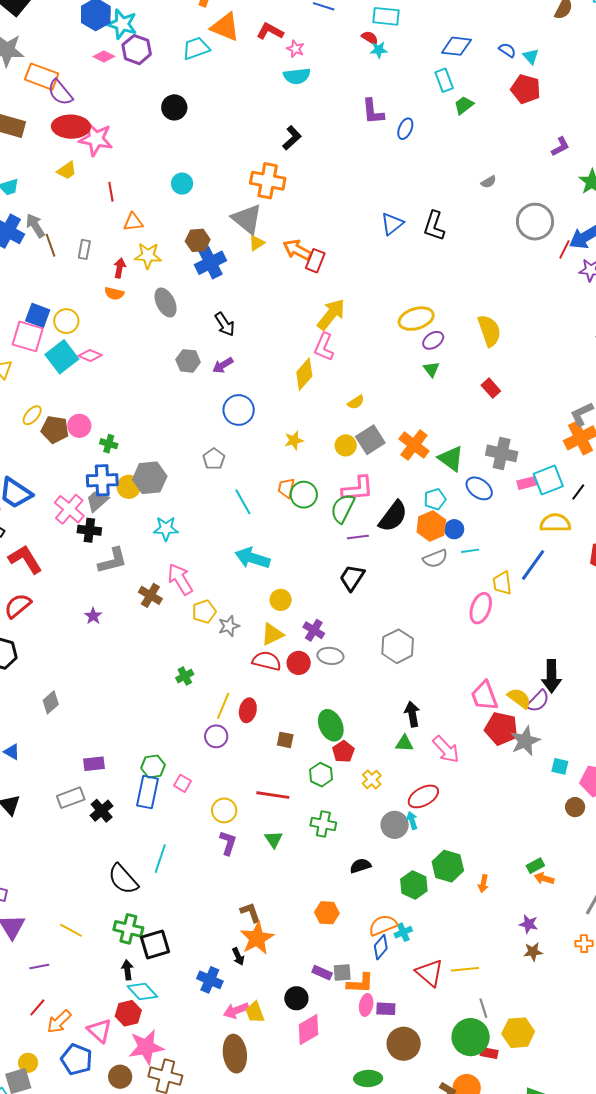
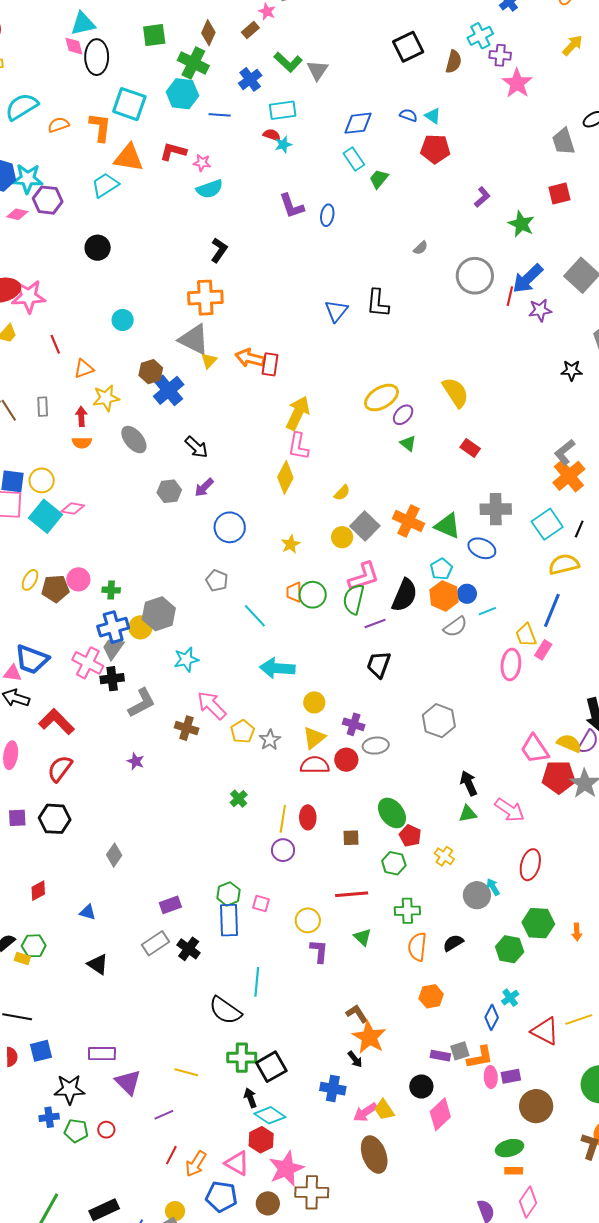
pink rectangle: (527, 483) -> (543, 650), moved, turned -30
red ellipse: (423, 796) -> (530, 865), moved, turned -32
orange semicircle: (383, 925) -> (417, 947), moved, turned -48

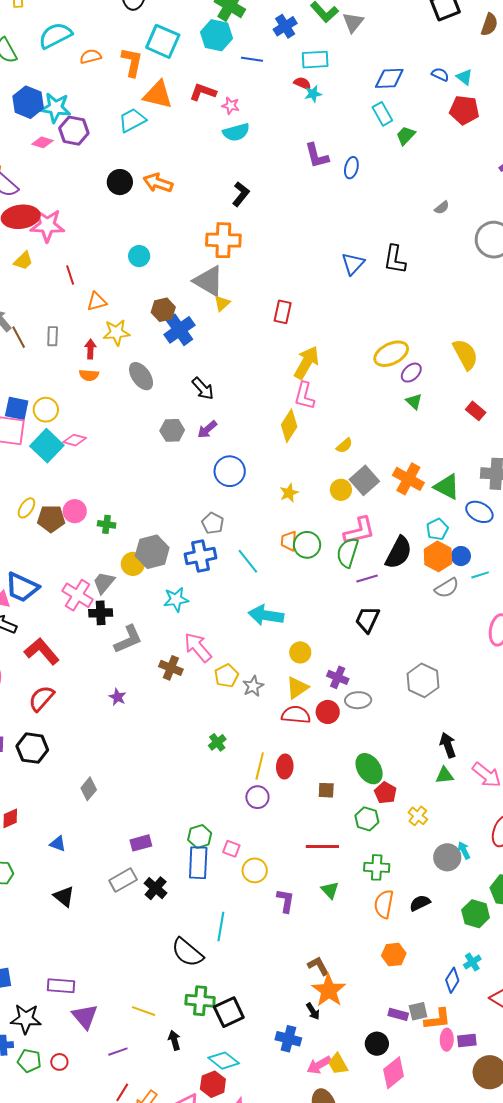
orange arrow: (250, 358) -> (158, 183), moved
blue cross: (113, 627) -> (201, 556), moved
yellow circle: (308, 920) -> (255, 870), moved
black arrow: (250, 1098) -> (174, 1040), moved

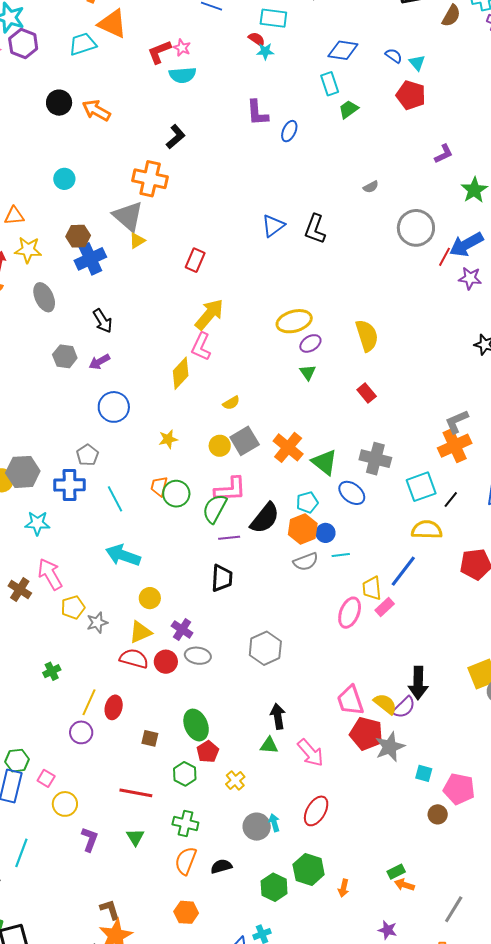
red L-shape: (203, 92) -> (159, 52), moved, turned -52
black trapezoid: (367, 620) -> (222, 578), turned 148

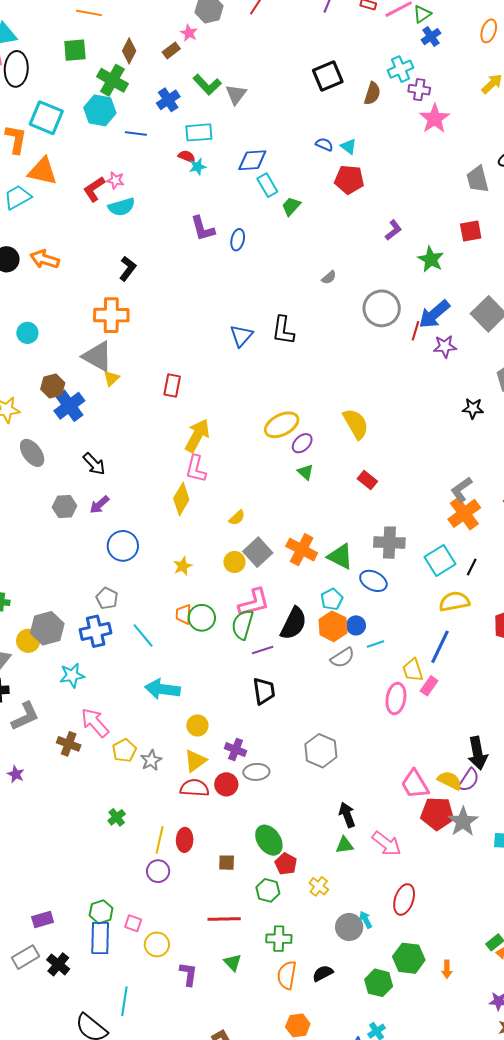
blue diamond: (343, 50) -> (252, 160), moved

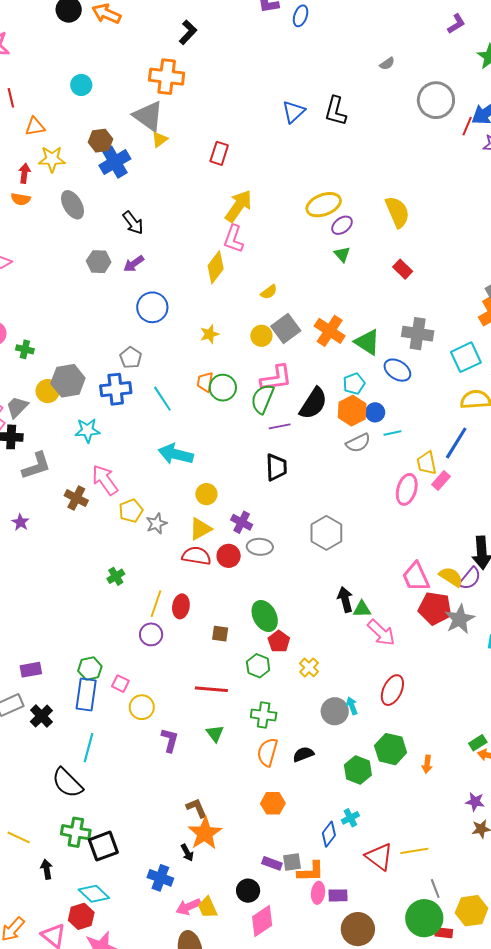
green triangle: (345, 845) -> (362, 609), moved
cyan line: (124, 1001) -> (88, 748), moved

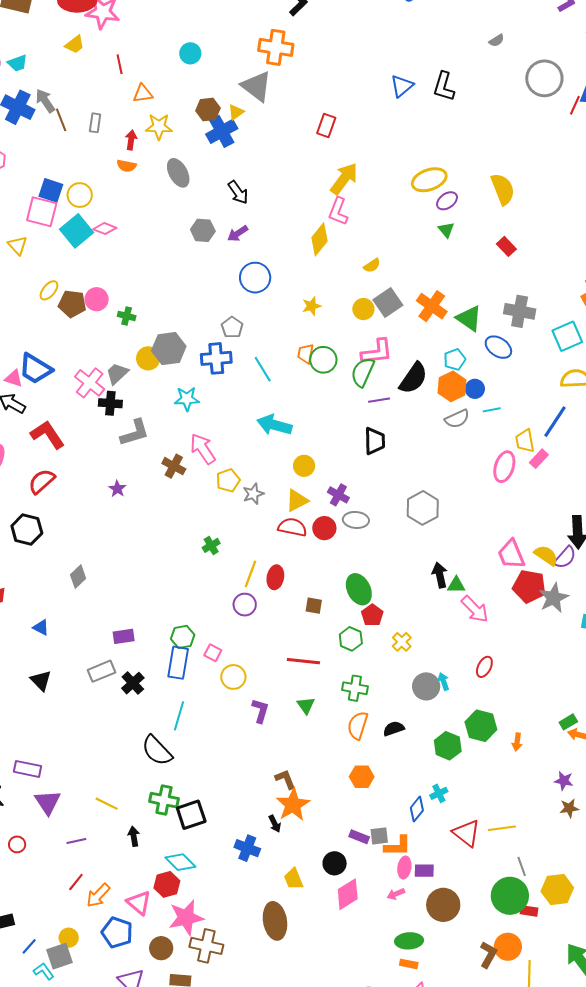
yellow triangle: (160, 139) -> (236, 112), moved
red ellipse: (392, 690) -> (484, 667), size x0.7
pink arrow: (189, 907) -> (396, 894), moved, size x0.7

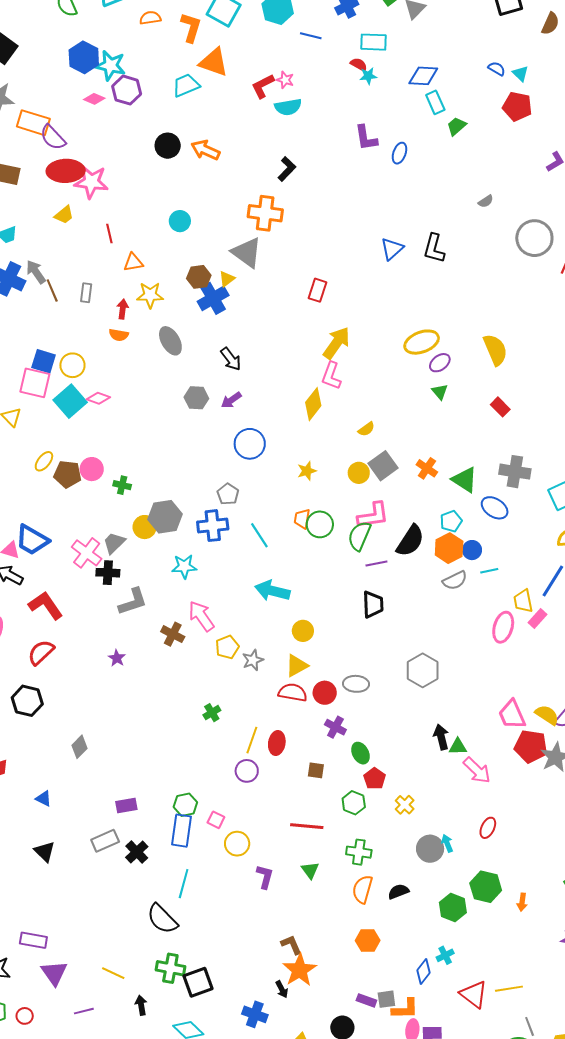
orange cross: (432, 306) -> (427, 468), size x0.7
purple cross: (338, 495) -> (335, 727), moved
green ellipse: (359, 589) -> (360, 753), size x0.7

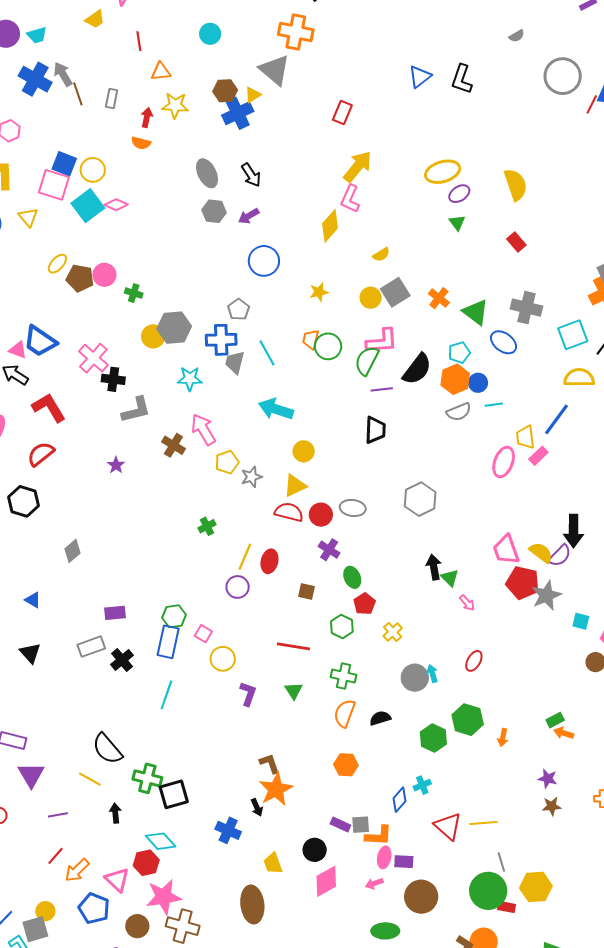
gray ellipse: (170, 341) -> (207, 173), moved
gray trapezoid: (114, 543) -> (235, 362), moved, turned -35
green triangle: (458, 747) -> (450, 578), turned 42
pink arrow: (477, 770) -> (467, 603), size x0.6
black semicircle: (162, 919) -> (107, 749), moved

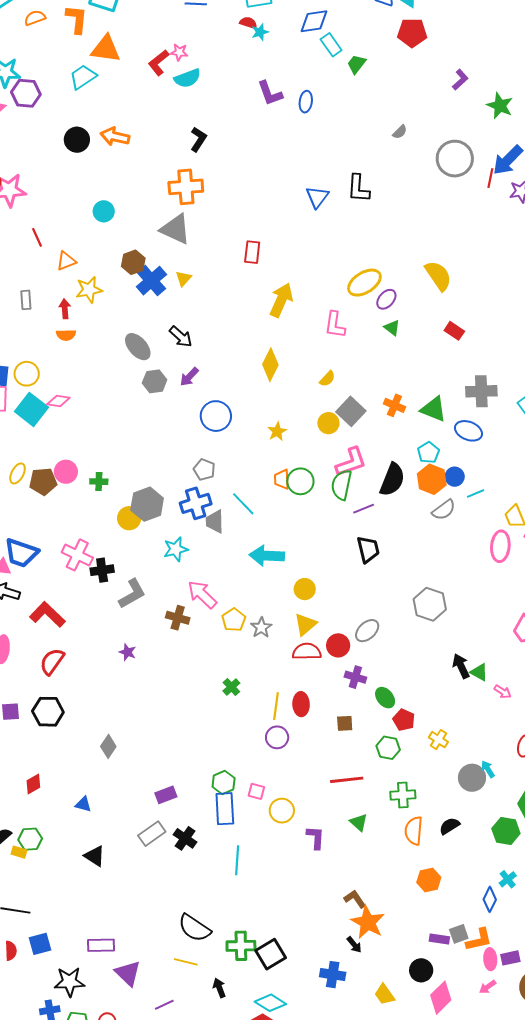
yellow triangle: (253, 95) -> (183, 278), moved
pink L-shape: (350, 199) -> (335, 325), moved
gray ellipse: (353, 508) -> (367, 631), turned -35

